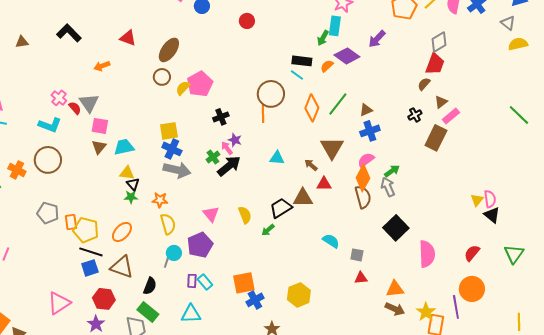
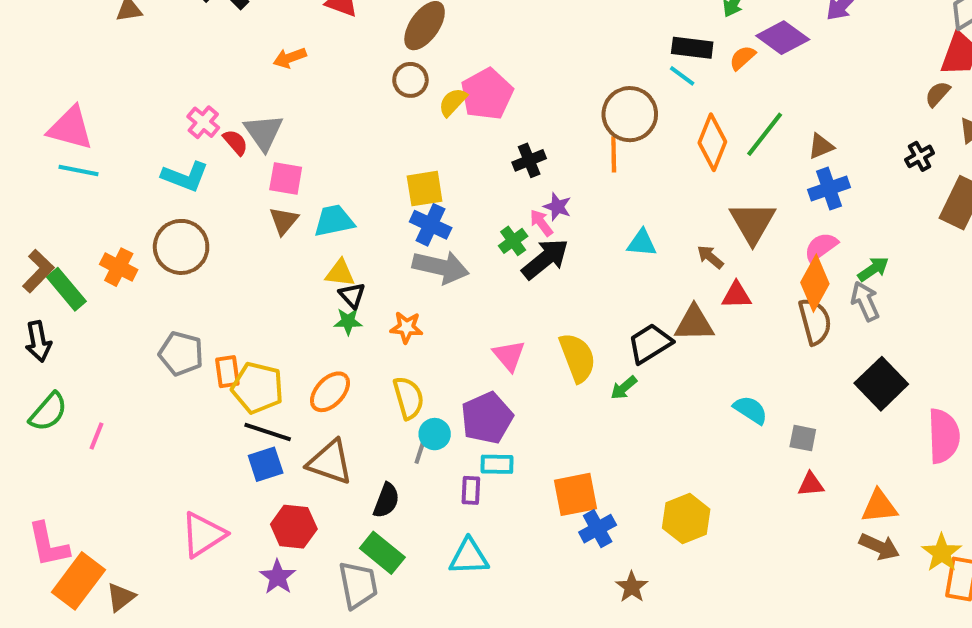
yellow semicircle: (245, 215) -> (577, 358), size x1.4
yellow semicircle: (168, 224) -> (408, 398), moved
cyan rectangle: (205, 282) -> (497, 464), moved, turned -49

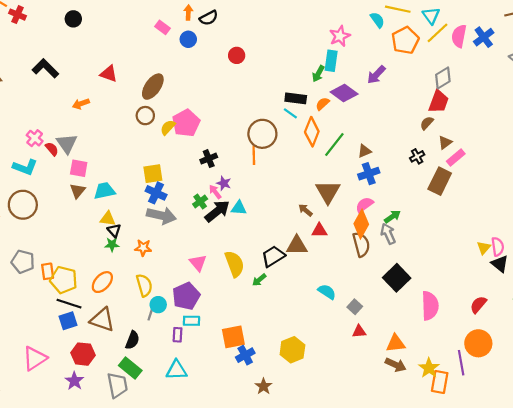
orange diamond: (712, 142) -> (312, 132), moved
cyan triangle: (642, 243) -> (239, 208), moved
gray square: (803, 438) -> (355, 307), turned 32

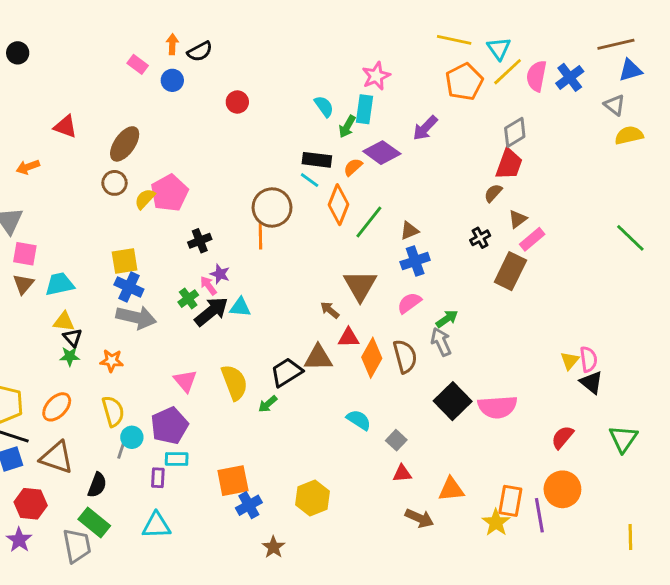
cyan semicircle: (377, 20) -> (324, 106), moved
orange diamond: (361, 224) -> (372, 358), moved
pink semicircle: (430, 306) -> (497, 407), moved, turned 88
brown arrow: (396, 365) -> (419, 518), moved
orange rectangle: (440, 382) -> (510, 501), moved

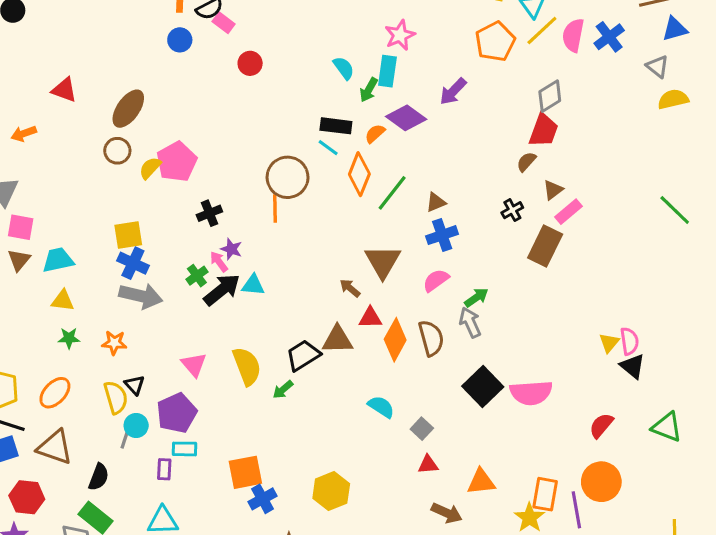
pink rectangle: (138, 64) -> (224, 23), moved
black triangle: (73, 338) -> (135, 385), moved
green triangle: (623, 439) -> (667, 427), turned -44

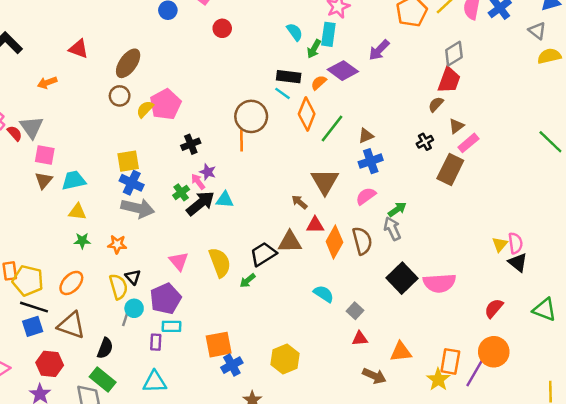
purple line: (576, 510) -> (474, 373), turned 40

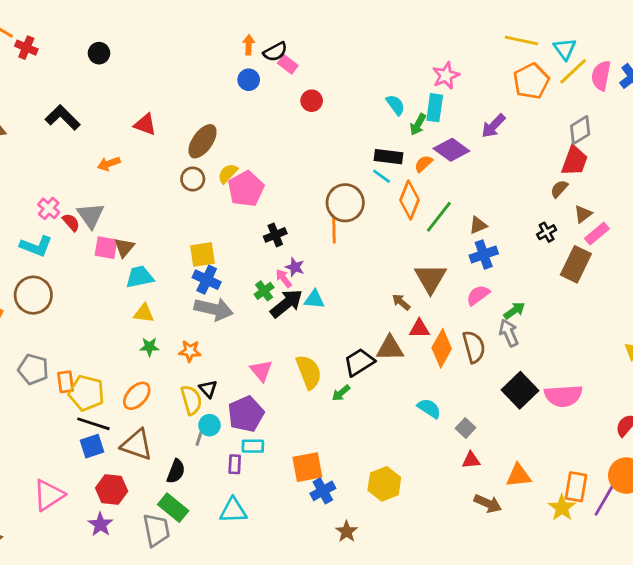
yellow semicircle: (145, 109) -> (228, 173), moved
brown triangle: (44, 180) -> (124, 248), moved

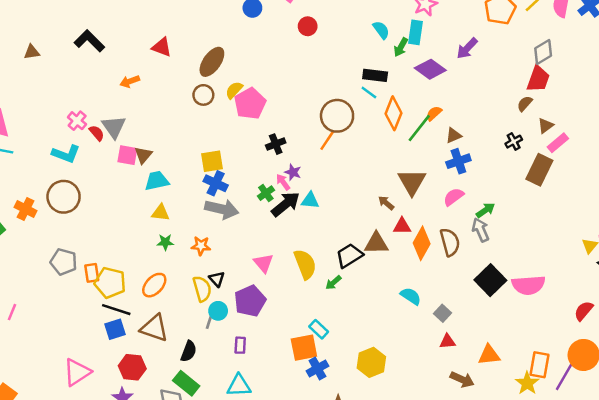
orange semicircle: (423, 164) -> (434, 113), moved
orange line: (334, 231) -> (327, 140), turned 35
cyan rectangle: (253, 446) -> (319, 329), moved, turned 42

